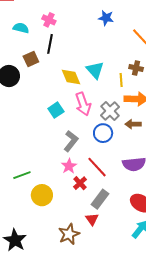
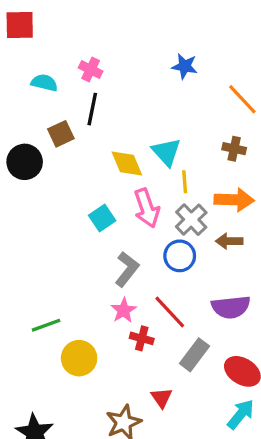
yellow line: (121, 80) -> (185, 182), moved
red cross: (80, 183) -> (142, 338), turned -32
gray rectangle: (100, 199) -> (195, 355), moved

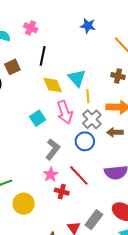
black line: (92, 109) -> (43, 56), moved
gray rectangle: (195, 355) -> (94, 220), moved

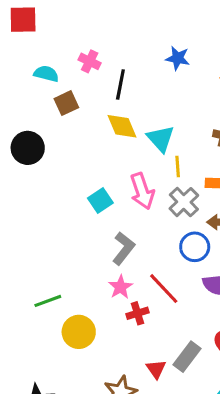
black line: (43, 56) -> (120, 85), moved
brown square: (12, 67) -> (66, 103), moved
yellow diamond: (53, 85) -> (122, 126), moved
blue circle: (85, 141) -> (195, 247), moved
red cross: (62, 192) -> (137, 313), turned -32

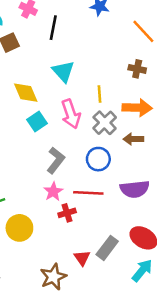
yellow diamond: (122, 126) -> (26, 93), moved
cyan triangle: (161, 139) -> (63, 71), moved
blue circle: (195, 247) -> (98, 159), moved
red line: (164, 289) -> (88, 193), turned -44

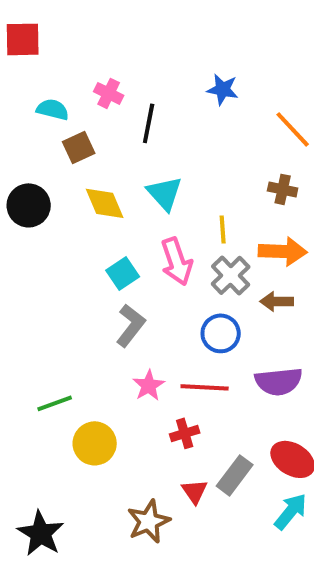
yellow diamond: (26, 93) -> (105, 203), moved
gray L-shape: (56, 160) -> (131, 325), moved
red cross: (67, 213) -> (185, 433), moved

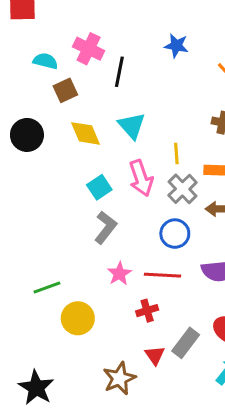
pink cross: (109, 93) -> (89, 49), size x1.4

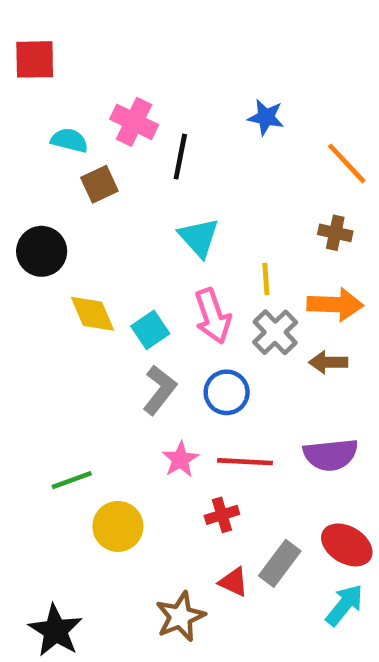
yellow diamond: (85, 133) -> (92, 314), moved
blue circle: (175, 234) -> (227, 392), moved
red triangle: (155, 355) -> (233, 582), turned -30

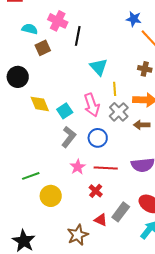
blue star: (266, 117) -> (134, 19), moved
cyan triangle: (199, 237) -> (99, 67), moved
red cross: (222, 515) -> (96, 191), turned -32

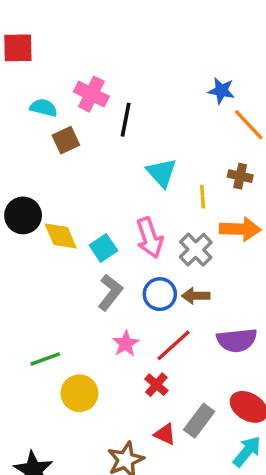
black circle: (18, 77) -> (23, 215), moved
yellow line: (115, 89) -> (203, 197), moved
brown arrow: (142, 125) -> (196, 296), moved
red line: (106, 168) -> (174, 345), turned -45

